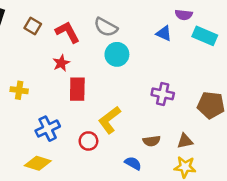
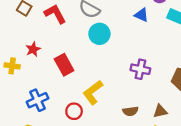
red star: (61, 63) -> (33, 49), moved
red rectangle: (77, 89) -> (64, 65), turned -30

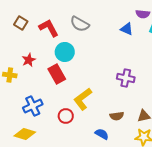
cyan circle: (99, 34) -> (65, 52), moved

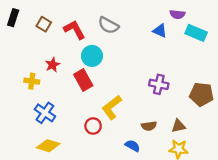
blue cross: (33, 106) -> (45, 113), moved, turned -30

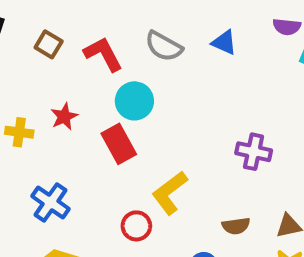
blue triangle: (160, 31) -> (224, 42), moved
yellow cross: (32, 81) -> (19, 132), moved

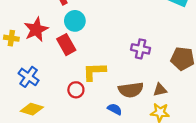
red star: (64, 117) -> (36, 30), size x1.6
yellow L-shape: (170, 193) -> (94, 72), turned 35
brown semicircle: (236, 226) -> (131, 90), size x1.6

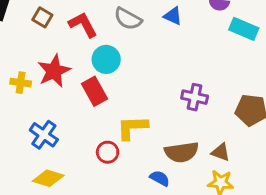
brown triangle: (160, 90) -> (221, 152), turned 32

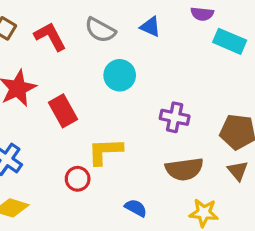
cyan circle: (106, 59) -> (120, 75), moved
brown semicircle: (182, 152) -> (184, 169), moved
brown triangle: (221, 152) -> (238, 171), moved, turned 30

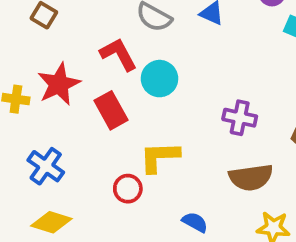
red L-shape: (50, 36) -> (118, 54), moved
cyan circle: (120, 75) -> (160, 79), moved

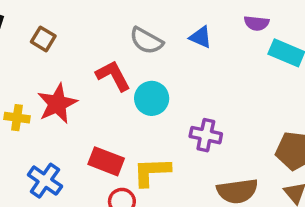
red rectangle: (111, 110) -> (106, 161), moved, turned -40
purple cross: (240, 118) -> (206, 135), moved

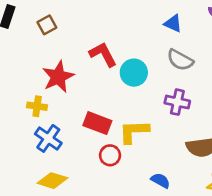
brown square: (43, 39) -> (47, 25), turned 30
gray semicircle: (146, 41) -> (180, 60), moved
yellow cross: (17, 118) -> (37, 106), moved

